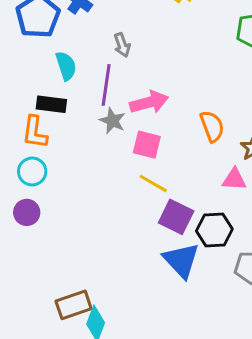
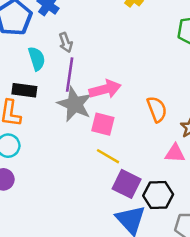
gray arrow: (122, 45) -> (66, 42), moved
gray star: (112, 121) -> (75, 104), size x1.6

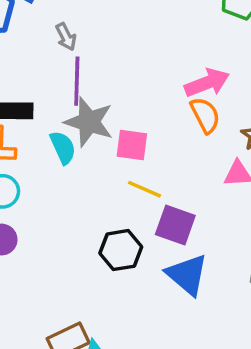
cyan semicircle: (37, 59) -> (63, 148), moved
pink arrow: (105, 89) -> (207, 83), moved
black hexagon: (158, 195) -> (121, 250), moved

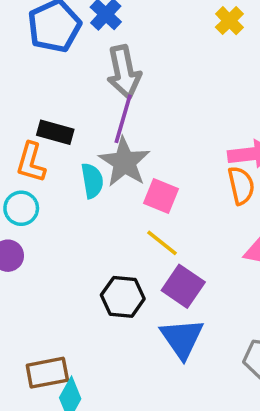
gray arrow: (66, 37) -> (124, 72), size x1.8

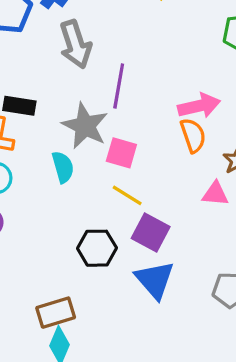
purple line: (123, 119) -> (119, 86), moved
cyan semicircle: (92, 181) -> (63, 167), moved
brown rectangle: (47, 373) -> (56, 313), moved

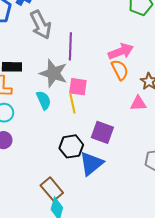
yellow line: (127, 195) -> (73, 104), moved, turned 54
blue triangle: (155, 280) -> (91, 164), moved, turned 40
brown rectangle: (56, 313) -> (52, 189), turned 75

